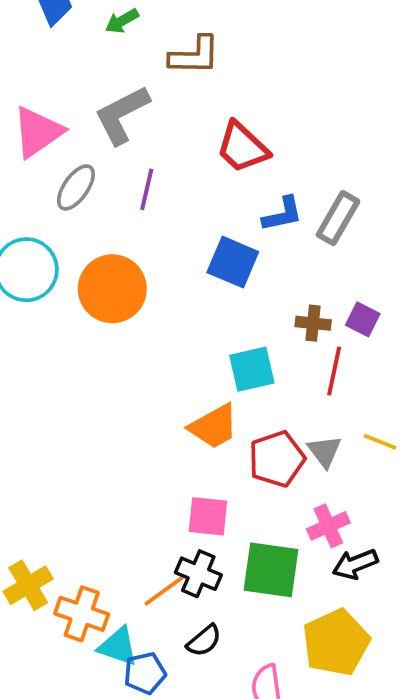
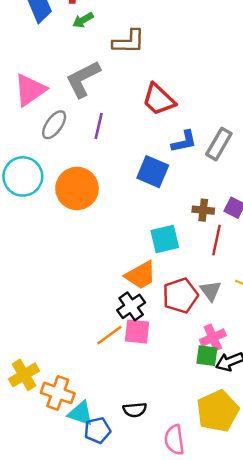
green square: (271, 570) -> (207, 356), moved, size x0.6
black cross: (198, 574) -> (131, 306), moved, turned 32
orange line: (164, 591) -> (109, 335), moved
black semicircle: (204, 641) -> (135, 410), turned 35

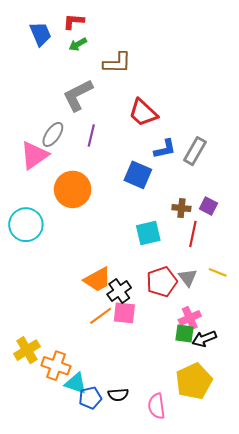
pink triangle: (30, 90) -> (34, 155), moved
cyan circle: (23, 176) -> (26, 225), moved
orange trapezoid: (141, 275) -> (97, 280), moved
black semicircle: (135, 410) -> (118, 395), moved

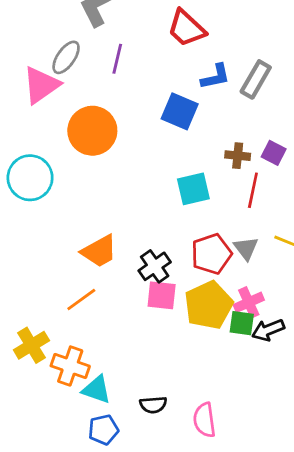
orange trapezoid: (97, 280) -> (99, 251), moved
orange line: (101, 316) -> (81, 300), moved
yellow pentagon: (194, 381) -> (209, 305), moved
blue pentagon: (90, 398) -> (103, 430), moved

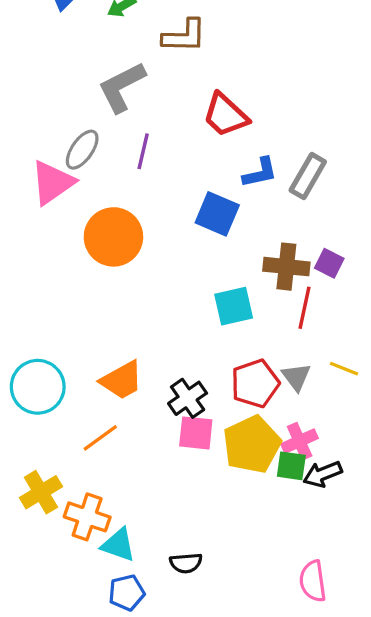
brown cross: (238, 156) -> (286, 267), size x1.5
cyan circle: (30, 178) -> (38, 387), moved
pink semicircle: (204, 420) -> (313, 581), moved

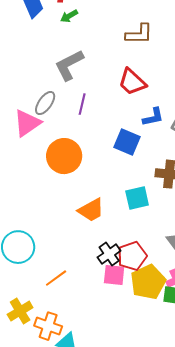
brown L-shape: (184, 36) -> (139, 34), moved
orange trapezoid: (122, 380) -> (91, 210), moved
red pentagon: (255, 383) -> (132, 256), moved

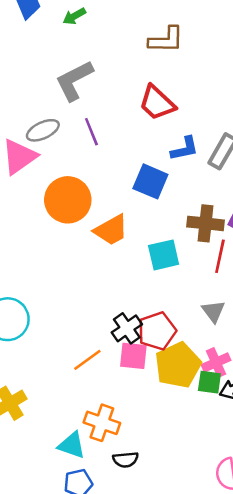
gray ellipse: (45, 103) -> (43, 130), turned 30
purple line: (82, 104) -> (91, 132), turned -35
orange trapezoid: (91, 210) -> (111, 230), moved
orange line: (56, 278) -> (87, 360), moved
orange cross: (48, 326) -> (102, 423), moved

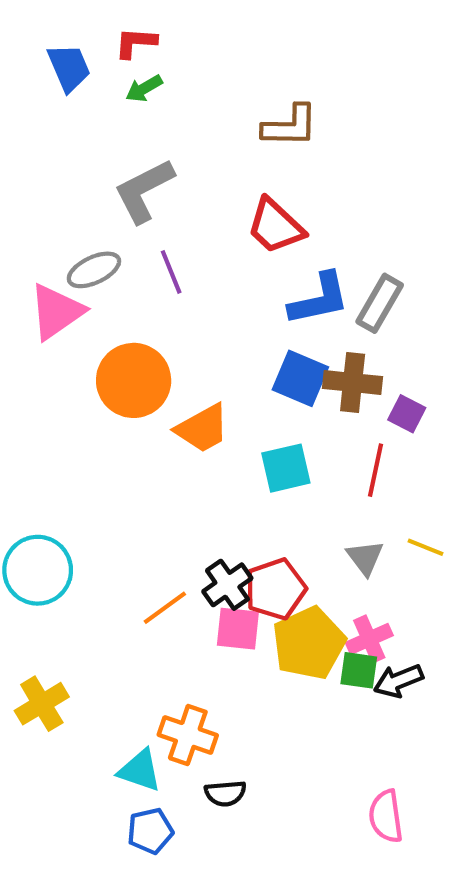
blue L-shape: (185, 149) -> (319, 299), size x1.4
blue square: (150, 181) -> (300, 378), moved
brown cross: (205, 223) -> (353, 383), moved
orange line: (87, 360) -> (165, 608), moved

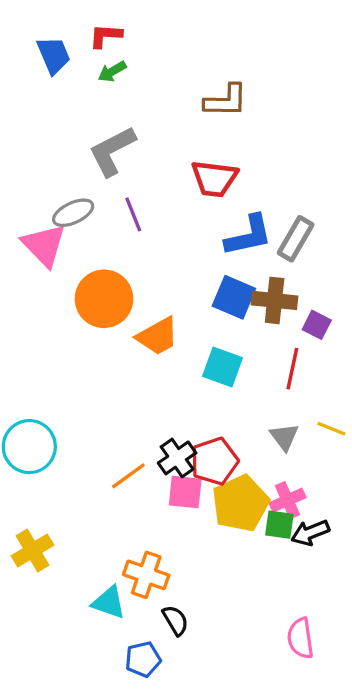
red trapezoid: (275, 226) -> (214, 179), turned -36
pink triangle: (56, 312) -> (44, 245), turned -39
cyan square: (286, 468) -> (223, 367), turned 33
black semicircle: (225, 793) -> (175, 620), turned -116
blue pentagon: (150, 831) -> (143, 659), moved

